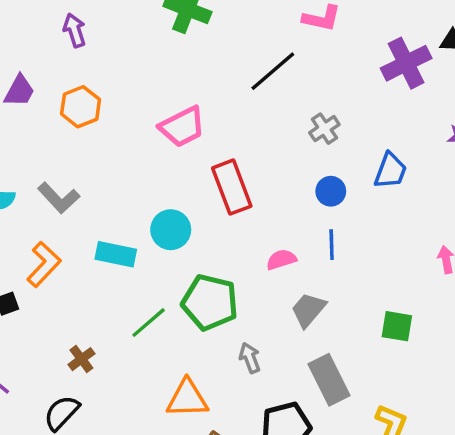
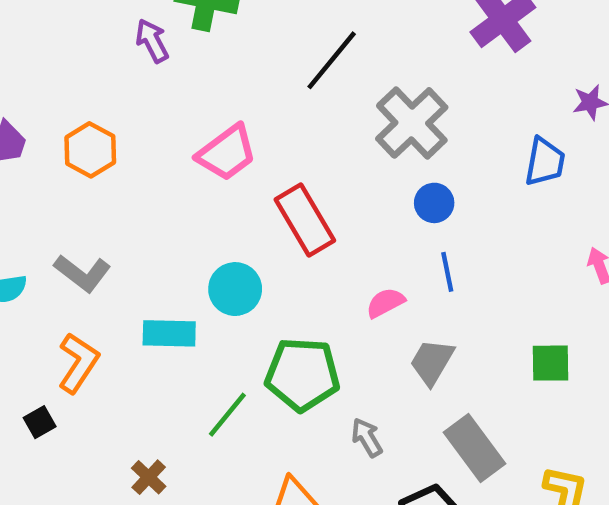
purple arrow: (75, 30) -> (152, 41), moved
gray cross: (324, 129) -> (412, 123), size x1.8
blue trapezoid: (390, 171) -> (545, 162), moved

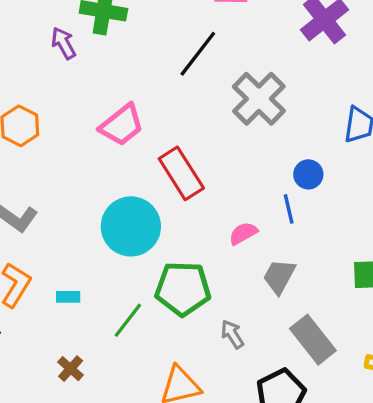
blue circle: (434, 203) -> (308, 174), moved
cyan circle: (235, 289) -> (131, 226), size x1.5
cyan rectangle: (169, 333) -> (68, 297), moved, size x0.6

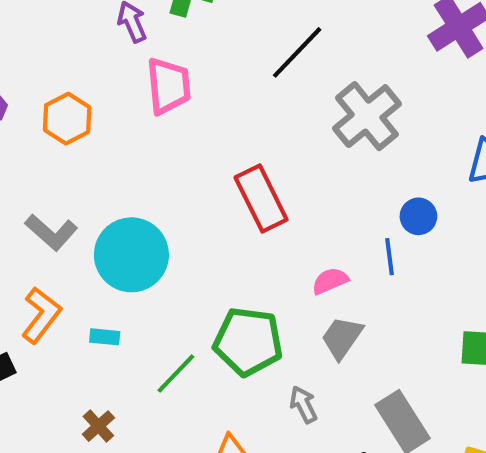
pink trapezoid: (122, 125) -> (169, 86), moved, turned -63
cyan circle: (131, 226) -> (131, 255), moved
gray trapezoid: (279, 276) -> (342, 338), moved

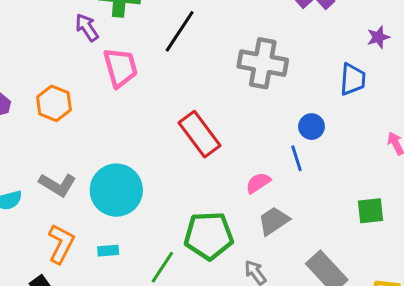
black line: (297, 52) -> (180, 31), moved
gray cross: (367, 116) -> (263, 63), turned -30
gray trapezoid: (342, 338) -> (274, 221), turned 32

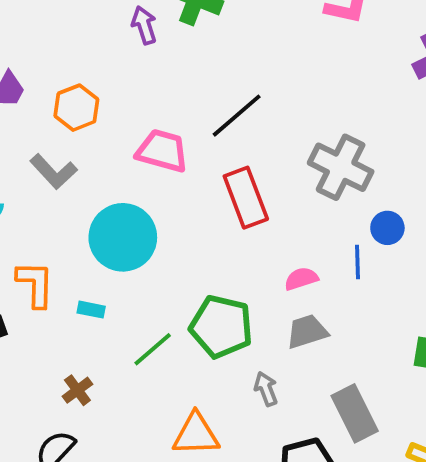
black line: (180, 31) -> (237, 116), moved
gray cross: (263, 63) -> (341, 167), moved
pink trapezoid: (121, 68) -> (162, 151), moved, turned -75
gray L-shape: (58, 185) -> (54, 172), moved
orange L-shape: (61, 244) -> (35, 284), turned -42

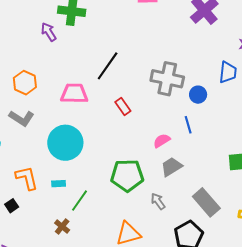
red rectangle: (246, 198) -> (123, 107), size x0.6
blue circle: (387, 228) -> (198, 95), moved
green line: (153, 349) -> (79, 201), moved

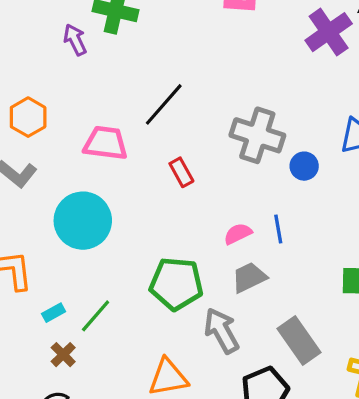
blue line: (188, 125) -> (278, 229), moved
cyan rectangle: (59, 184) -> (54, 313), moved, turned -32
gray arrow: (158, 201) -> (221, 331), size x1.6

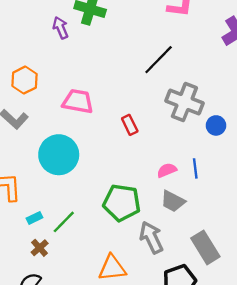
black line: (164, 104) -> (159, 60), moved
gray trapezoid: (249, 277) -> (173, 201), turned -130

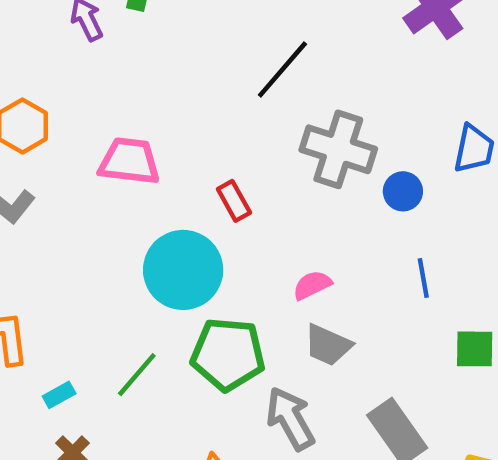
cyan circle: (59, 155) -> (183, 270), moved
blue line: (195, 168) -> (423, 278), moved
green line: (64, 222) -> (137, 375), moved

